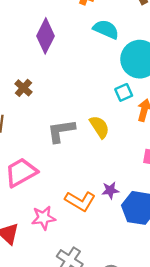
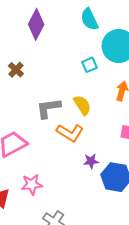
cyan semicircle: (106, 29) -> (89, 19), turned -140
cyan square: (124, 92) -> (90, 65), moved
orange L-shape: (80, 201) -> (70, 133), moved

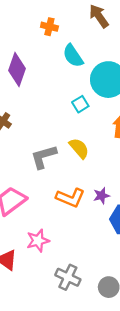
orange L-shape: (70, 133) -> (70, 198), moved
purple star: (91, 161) -> (101, 196), moved

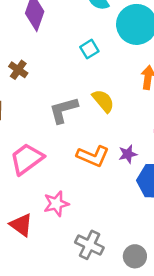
cyan square: (80, 104) -> (89, 49), moved

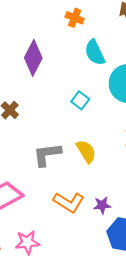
cyan square: (89, 49) -> (80, 100), turned -30

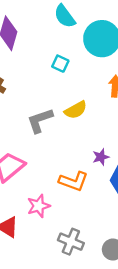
yellow semicircle: (86, 151) -> (76, 110), turned 105
orange L-shape: (69, 202) -> (74, 181), moved

